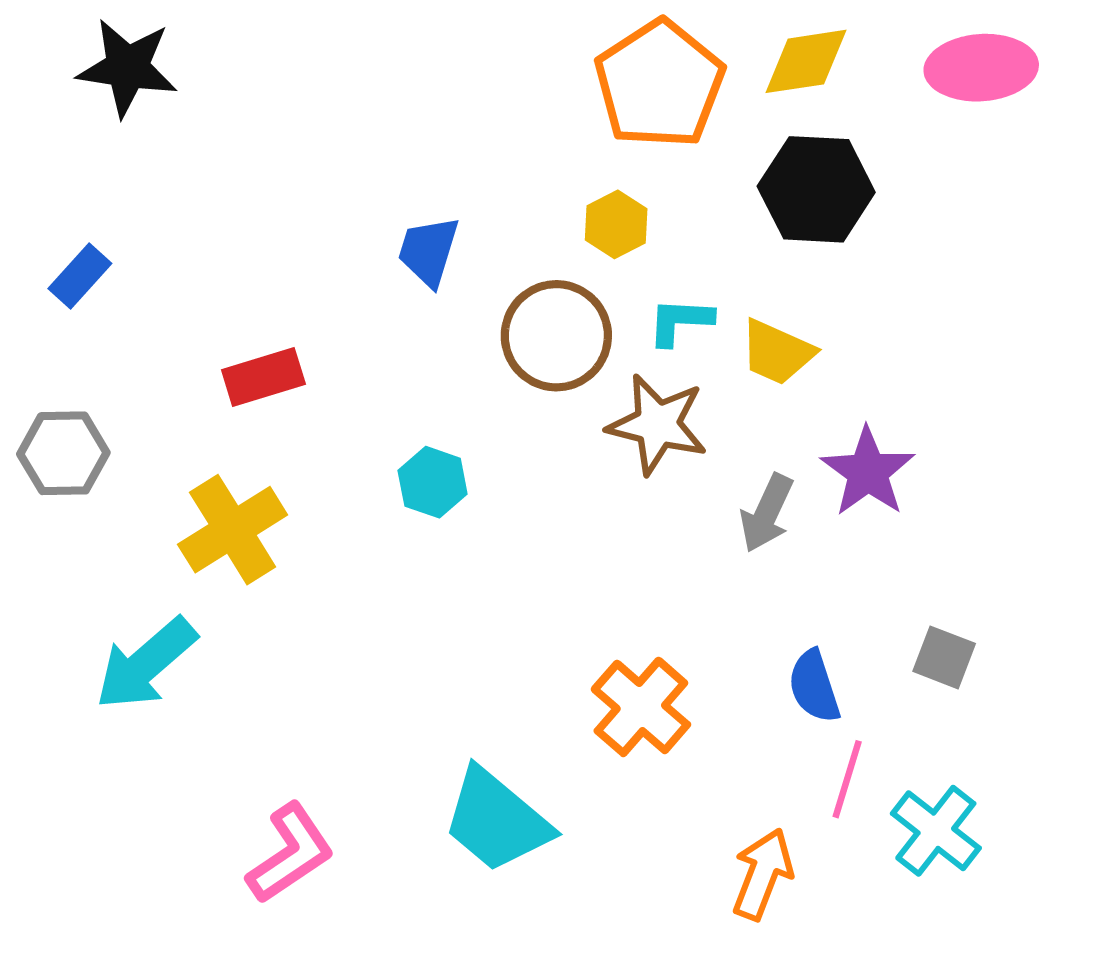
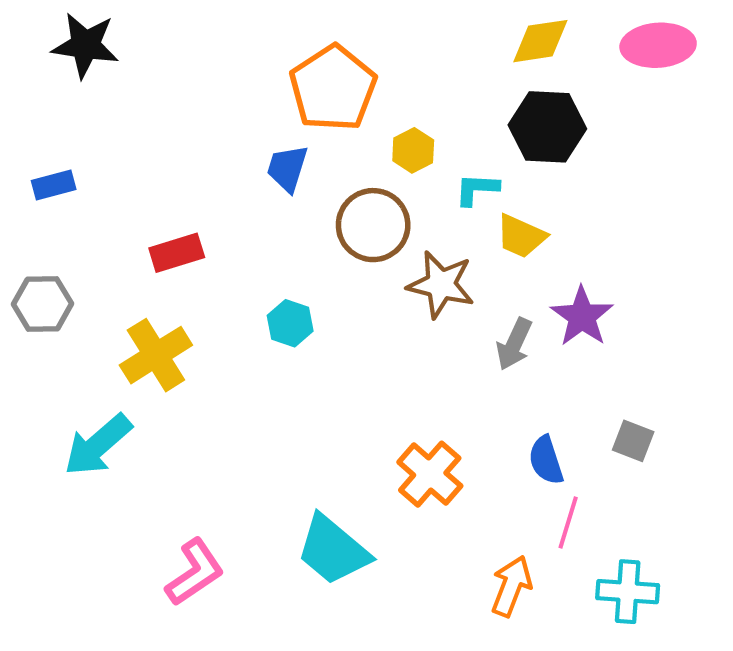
orange pentagon: (659, 84) -> (333, 88), moved
blue rectangle: (80, 276) -> (54, 185), turned 33
cyan L-shape: (680, 321) -> (477, 189), moved
cyan cross: (936, 831) -> (628, 592), moved, turned -34

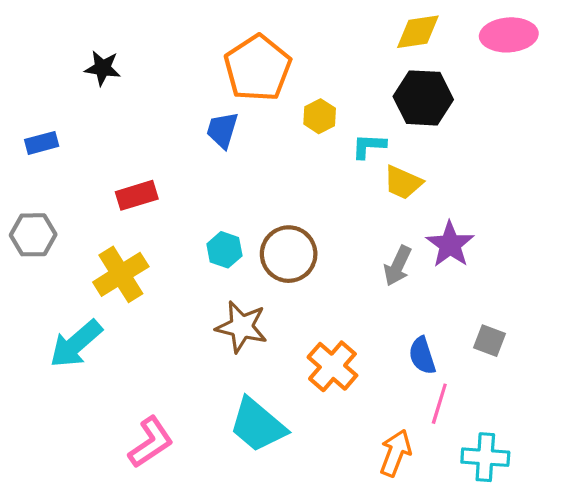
black star: (85, 45) -> (103, 68), moved, size x0.7
brown circle: (373, 225) -> (289, 254), moved
brown star: (441, 285) -> (242, 327), moved

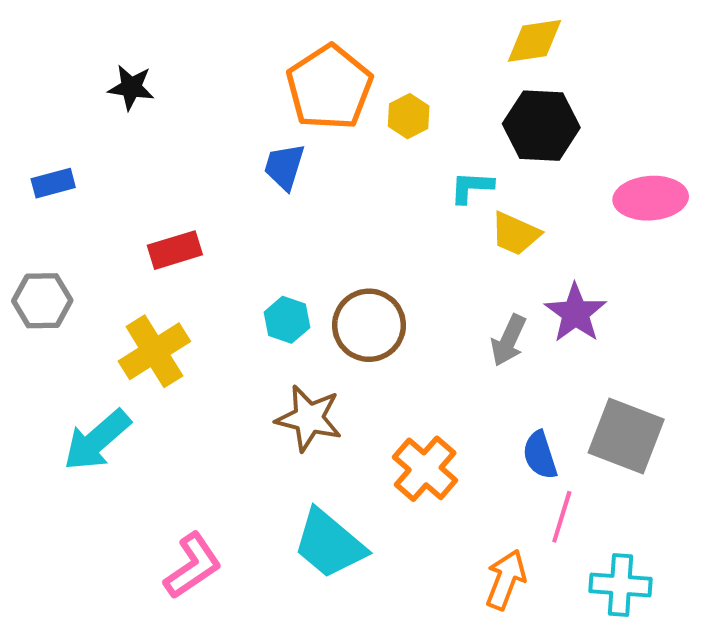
pink ellipse: (509, 35) -> (651, 198), moved
yellow hexagon: (320, 116) -> (409, 116), moved
gray square: (490, 341) -> (626, 436), size x1.8

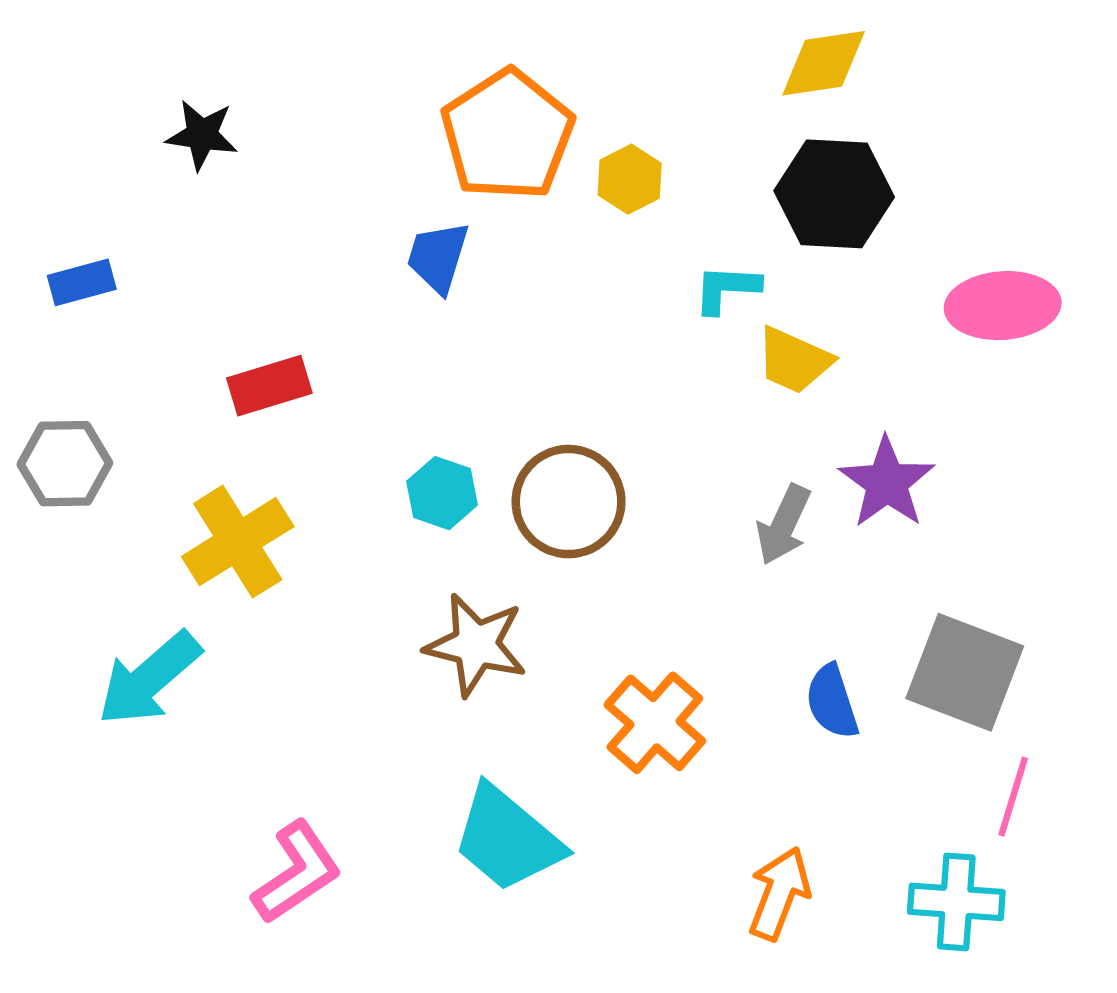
pink line: (562, 517) -> (1013, 797), moved

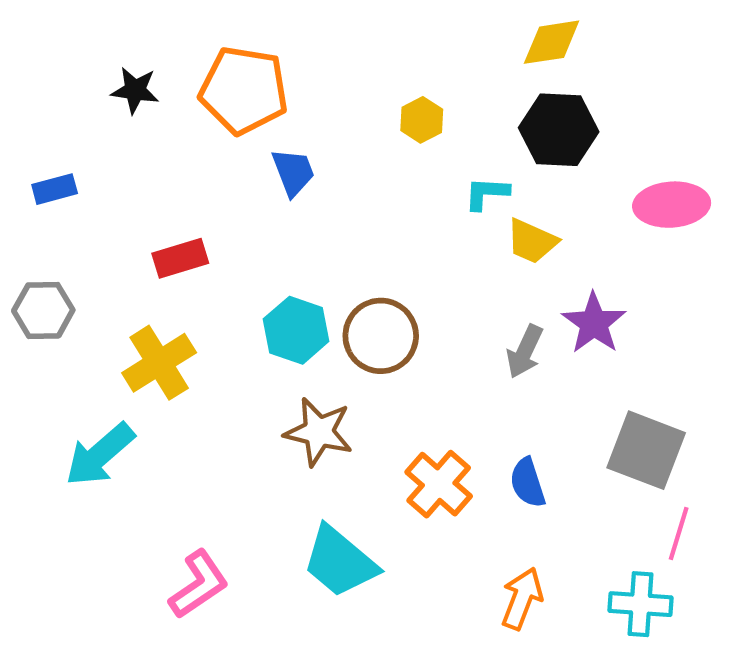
orange pentagon: (507, 135) -> (244, 90), moved, turned -30
blue trapezoid: (438, 257) -> (293, 172), turned 142
cyan hexagon: (442, 493) -> (296, 330), size x1.4
blue semicircle: (832, 702) -> (528, 483), moved

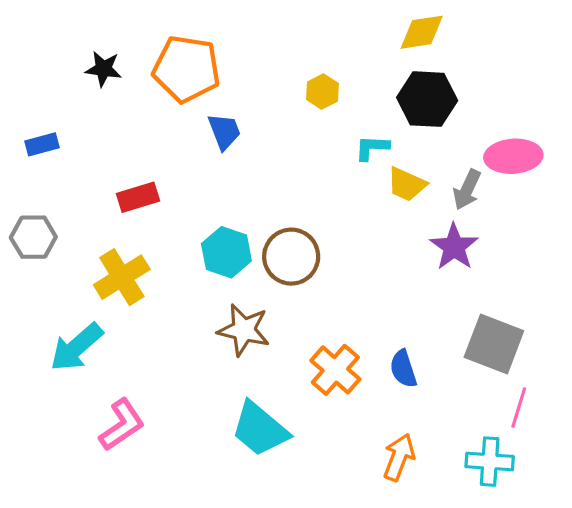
gray arrow: (525, 351) -> (467, 190), moved
pink L-shape: (199, 584) -> (122, 425), moved

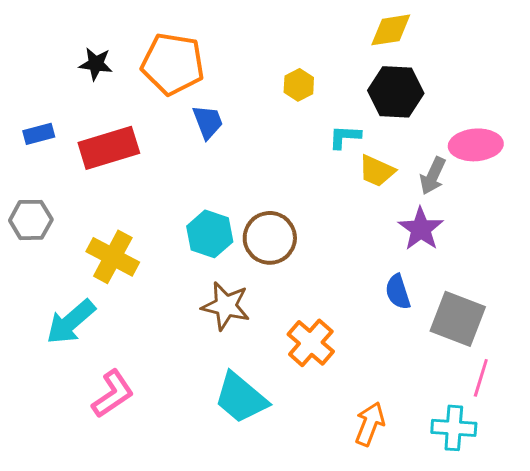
red rectangle: (138, 197) -> (109, 148), moved, size x1.5
yellow cross: (122, 277) -> (113, 257), turned -30
blue semicircle: (403, 369) -> (398, 292), moved

